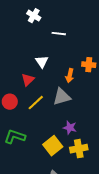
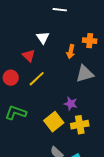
red triangle: (28, 80) -> (29, 56), turned -32
gray triangle: (62, 97) -> (85, 74), moved

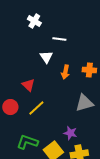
white triangle: (43, 38) -> (46, 57), moved
orange arrow: (71, 52) -> (65, 72), moved
green L-shape: (16, 113) -> (27, 142), moved

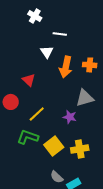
orange arrow: (65, 72) -> (66, 67), size x1.5
yellow line: (36, 108) -> (37, 114), moved
purple star: (70, 133) -> (70, 117), moved

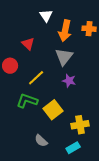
gray triangle: (85, 98) -> (64, 57), moved, turned -36
yellow cross: (80, 149) -> (80, 125), moved
gray semicircle: (57, 177) -> (41, 141), moved

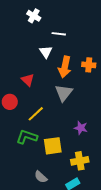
purple star: (69, 81) -> (81, 128), moved
yellow square: (53, 110) -> (53, 146), turned 30

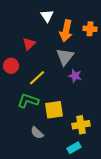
red triangle: (28, 80) -> (29, 44), turned 32
purple star: (81, 128) -> (75, 76), moved
gray semicircle: (41, 177) -> (37, 133), moved

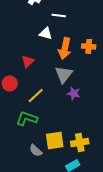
white triangle: (47, 16) -> (46, 33), turned -40
yellow square: (54, 110) -> (55, 140), moved

